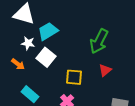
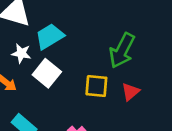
yellow square: (74, 77) -> (96, 86), moved

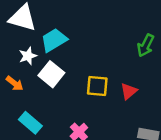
green arrow: (122, 51) -> (146, 45), moved, size x0.7
white star: (21, 53) -> (28, 56), turned -30

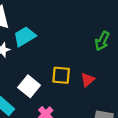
white square: (51, 74) -> (29, 86), moved

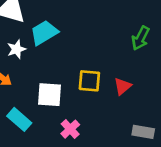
white square: (29, 86) -> (50, 95), turned -35

